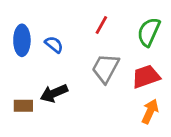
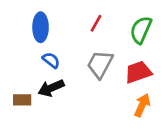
blue ellipse: (22, 40) -> (41, 27), moved
blue semicircle: (54, 44) -> (51, 60), moved

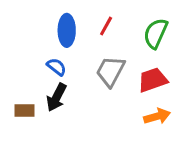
blue ellipse: (41, 27) -> (67, 30), moved
black arrow: (51, 88) -> (56, 97), turned -40
orange arrow: (142, 105) -> (157, 116), turned 50

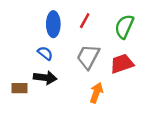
black arrow: (56, 97) -> (45, 78), turned -110
orange arrow: (157, 116) -> (96, 93), moved, turned -54

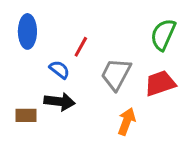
red line: (85, 21) -> (81, 47), moved
blue ellipse: (53, 24) -> (27, 31), moved

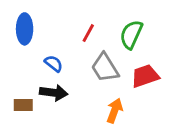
green semicircle: (163, 35) -> (131, 34), moved
red line: (81, 47) -> (88, 33), moved
gray trapezoid: (116, 74) -> (105, 68), turned -60

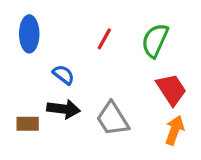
gray trapezoid: (105, 68) -> (113, 119), moved
red trapezoid: (145, 76) -> (171, 89), turned 76
orange arrow: (115, 111) -> (175, 130), moved

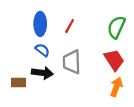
blue ellipse: (29, 34) -> (40, 24), moved
green semicircle: (155, 40) -> (116, 27), moved
gray trapezoid: (113, 119) -> (72, 62), moved, turned 30

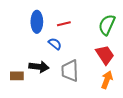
red line: (70, 26) -> (64, 24), turned 48
blue semicircle: (42, 50) -> (55, 44), moved
gray trapezoid: (72, 62) -> (70, 71), moved

